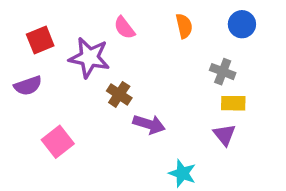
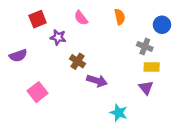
blue circle: (242, 24) -> (162, 25), moved
red square: (40, 40) -> (38, 19), moved
purple star: (89, 58) -> (58, 37), size x0.6

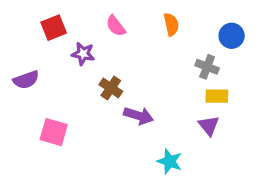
pink square: (38, 92) -> (54, 132), turned -36

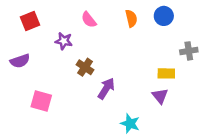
red square: (54, 28) -> (30, 21), moved
blue circle: (232, 36) -> (164, 16), moved
gray cross: (207, 67) -> (189, 51), moved, turned -30
purple arrow: (139, 116) -> (106, 88), turned -75

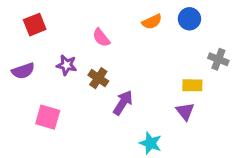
orange semicircle: (131, 18) -> (152, 22), turned 78
pink semicircle: (89, 20) -> (101, 38), moved
purple star: (64, 41) -> (67, 65), moved
gray cross: (189, 51) -> (218, 59), turned 30

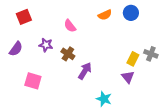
gray cross: (218, 59) -> (151, 54), moved
purple semicircle: (23, 71) -> (16, 49), turned -35
yellow rectangle: (192, 85) -> (133, 59), turned -64

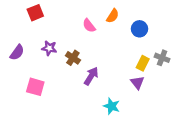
blue circle: (131, 13) -> (139, 29), moved
orange semicircle: (105, 15) -> (113, 16), turned -32
red square: (24, 17) -> (35, 13), moved
pink semicircle: (70, 26) -> (89, 26), moved

